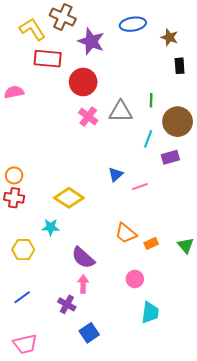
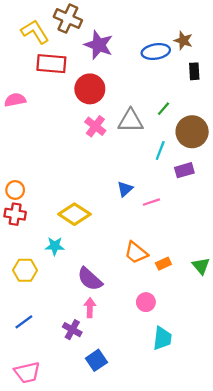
blue ellipse: (133, 24) -> (156, 52), moved
green line: (151, 100) -> (163, 109), turned 40

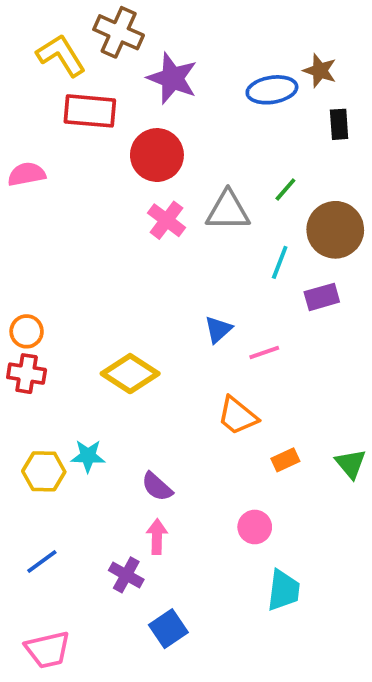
cyan star: (55, 246) -> (88, 456), moved
orange trapezoid: (136, 253) -> (237, 416), moved
purple semicircle: (90, 279) -> (157, 487), size x0.7

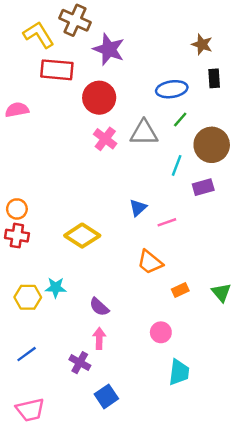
blue ellipse: (272, 90) -> (172, 89), moved

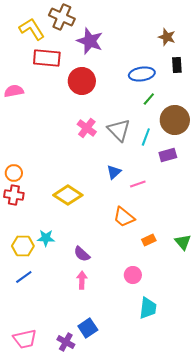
gray triangle: (144, 133) -> (119, 130), moved, turned 45
pink cross: (105, 139) -> (87, 128), moved
blue line: (27, 354) -> (24, 277), moved
purple cross: (80, 363) -> (66, 342), moved

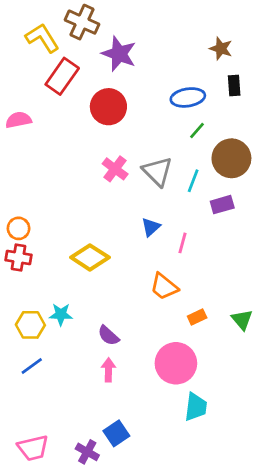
red rectangle: (47, 58) -> (62, 76), turned -60
pink line: (138, 184) -> (183, 243), turned -56
pink circle: (133, 275) -> (176, 363), size x1.8

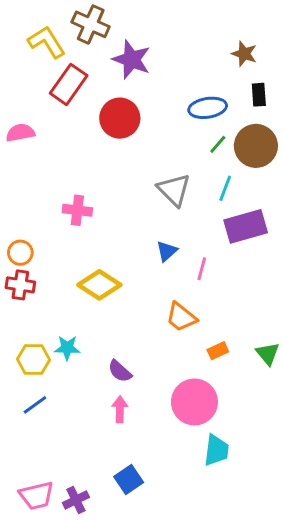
brown circle: (231, 158) -> (256, 146), moved
pink cross: (115, 169) -> (77, 210), moved, turned -30
cyan line: (193, 181) -> (225, 188), moved
purple rectangle: (222, 205) -> (246, 226), size x1.6
purple cross: (87, 452) -> (76, 500), moved, turned 35

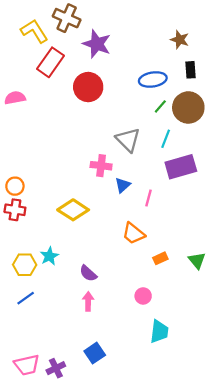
pink cross: (77, 210) -> (101, 166), moved
cyan star: (67, 348) -> (49, 256), turned -30
pink circle: (194, 402) -> (143, 296), size x0.5

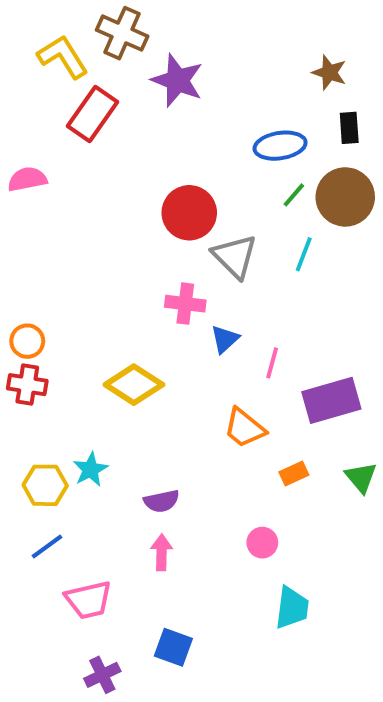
red circle: (88, 87) -> (189, 213), moved
purple rectangle: (181, 167) -> (331, 400), moved
purple semicircle: (88, 273) -> (162, 501), turned -54
blue square: (95, 353) -> (173, 647), turned -36
pink trapezoid: (27, 365) -> (88, 600), moved

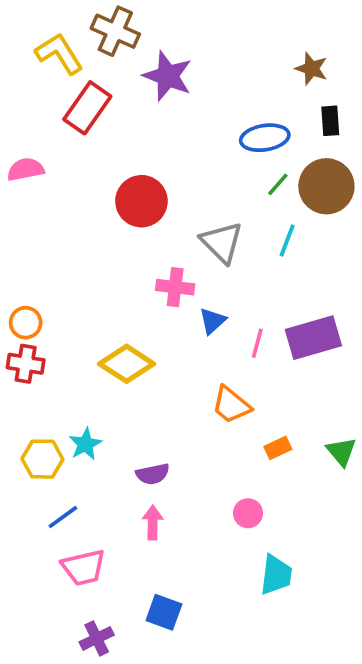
red circle: (189, 213) -> (141, 201), moved
purple rectangle: (331, 400) -> (313, 338), moved
blue line: (47, 547) -> (63, 517), moved

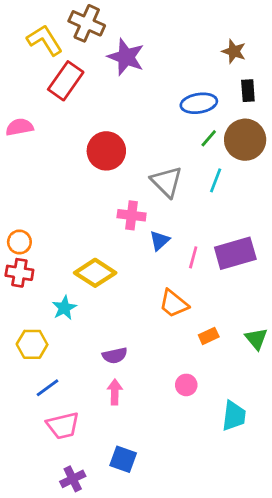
cyan star: (85, 444) -> (64, 308), moved
cyan trapezoid: (276, 575) -> (234, 416), moved

